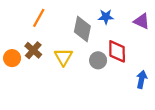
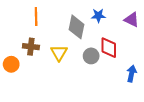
orange line: (39, 18) -> (36, 17), turned -30
brown cross: (33, 50) -> (31, 47), turned -35
orange circle: (12, 58) -> (11, 64), moved

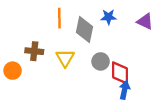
orange line: (36, 17) -> (59, 18), moved
red diamond: (109, 48) -> (120, 73), moved
blue arrow: (132, 74) -> (125, 90), moved

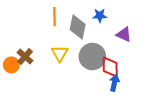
purple triangle: (145, 21) -> (124, 34), moved
brown cross: (34, 51) -> (25, 57), moved, turned 35
gray circle: (101, 61) -> (92, 57), size x1.6

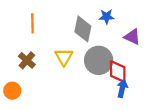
orange line: (54, 17) -> (32, 23), moved
orange circle: (11, 65) -> (12, 91), moved

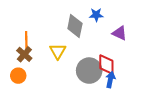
orange line: (32, 23) -> (26, 40), moved
gray circle: (99, 60) -> (89, 71), moved
orange circle: (12, 91) -> (18, 76), moved

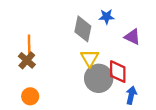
yellow triangle: (58, 51) -> (90, 58), moved
orange circle: (18, 76) -> (30, 96), moved
blue arrow: (110, 80) -> (131, 95), moved

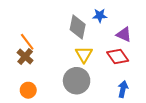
orange line: (29, 45) -> (27, 42), turned -36
red diamond: (118, 72) -> (118, 57), moved, turned -35
gray circle: (99, 78) -> (77, 81), moved

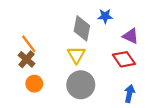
yellow triangle: (84, 54) -> (76, 55), moved
orange circle: (28, 90) -> (34, 84), moved

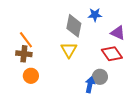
brown cross: (27, 59) -> (24, 54), turned -35
gray circle: (81, 85) -> (100, 77), moved, size x0.6
blue arrow: (129, 94) -> (90, 85), moved

